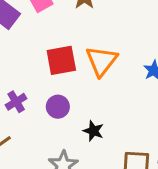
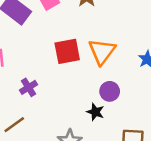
purple circle: (58, 107) -> (110, 91), moved

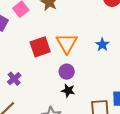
purple circle: (110, 91) -> (67, 72), moved

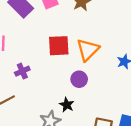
black star: (68, 91) -> (67, 105), moved

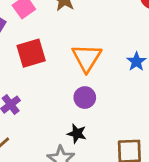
red square: (59, 46) -> (31, 53), moved

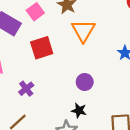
orange triangle: (87, 58) -> (83, 31), moved

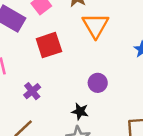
black star: (79, 111) -> (80, 111), moved

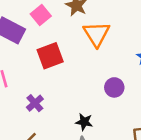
purple circle: (98, 83) -> (114, 87), moved

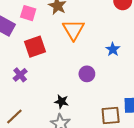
pink square: (41, 15) -> (28, 13), turned -35
purple cross: (35, 103) -> (20, 75), moved

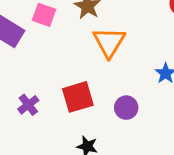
red square: (35, 47) -> (78, 97), moved

